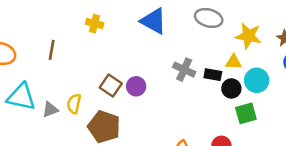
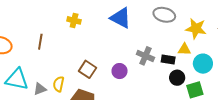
purple circle: (136, 86) -> (120, 71), moved
black circle: (231, 88) -> (177, 78), moved

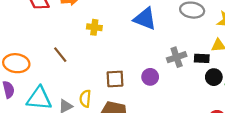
brown line: (40, 42) -> (60, 55), turned -42
gray cross: (145, 56) -> (177, 57), turned -36
brown square: (87, 69) -> (115, 79), turned -30

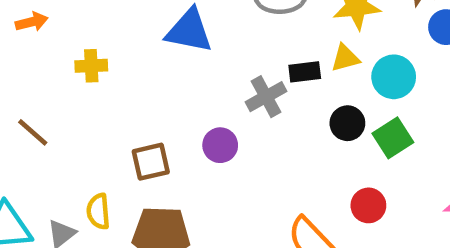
black rectangle: (202, 58) -> (305, 72), moved

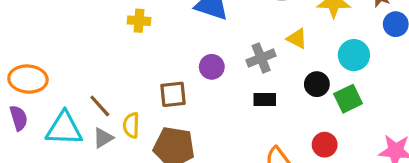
yellow triangle: (345, 58) -> (297, 39), moved, turned 35
black rectangle: (305, 72) -> (265, 100), moved
brown line: (33, 132) -> (100, 106), moved
purple circle: (220, 145) -> (212, 67), moved

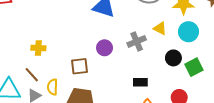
yellow cross: (139, 21) -> (38, 48), moved
cyan circle: (354, 55) -> (188, 32), moved
black rectangle: (265, 100) -> (140, 82), moved

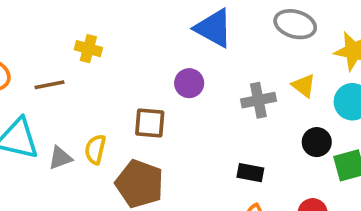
yellow cross: (38, 48) -> (88, 49), moved
purple circle: (105, 48) -> (189, 83), moved
brown line: (32, 75) -> (49, 85), moved, turned -70

